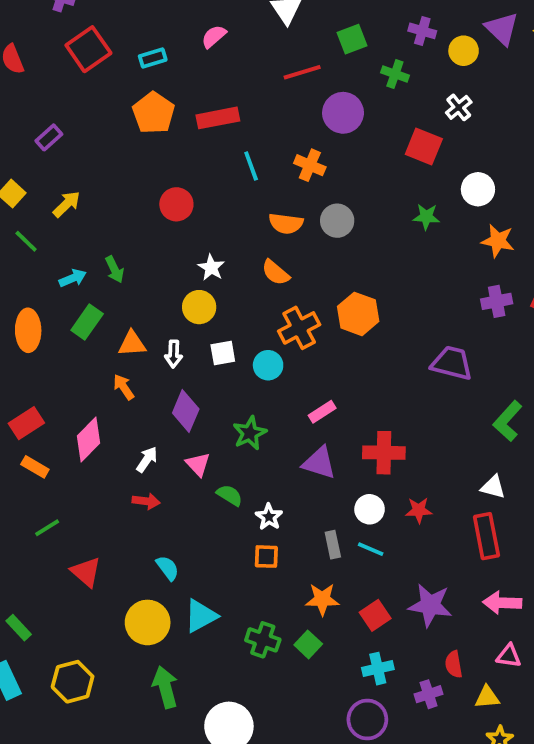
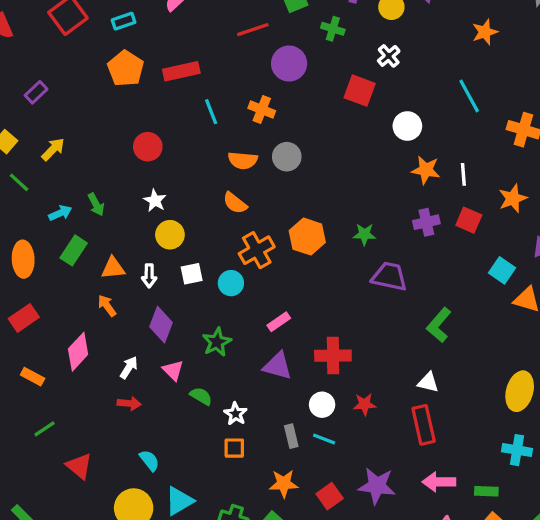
green star: (426, 217) -> (364, 234), moved
white star: (211, 268) -> (155, 201), moved
red rectangle: (26, 423) -> (24, 318), moved

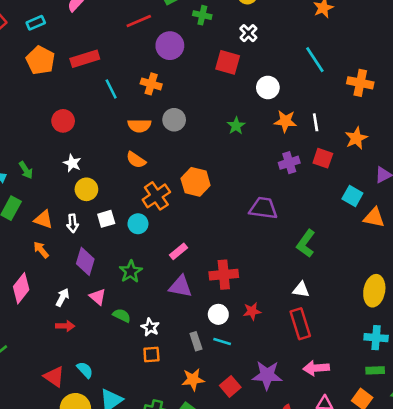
green star: (364, 234) -> (236, 126), moved, turned -30
orange triangle: (113, 268) -> (43, 219), turned 30
red triangle: (79, 466) -> (54, 377), moved
green rectangle: (486, 491) -> (375, 370), moved

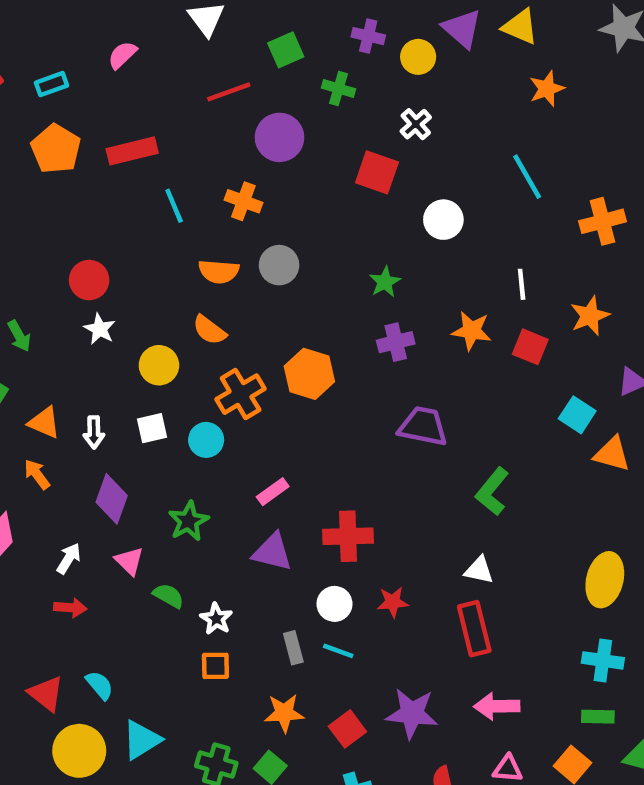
orange cross: (360, 83) -> (603, 221), turned -30
red circle: (63, 121) -> (89, 280), moved
orange star: (285, 121) -> (472, 331), moved
purple cross: (289, 163) -> (396, 342), moved
yellow circle: (86, 189) -> (159, 365), moved

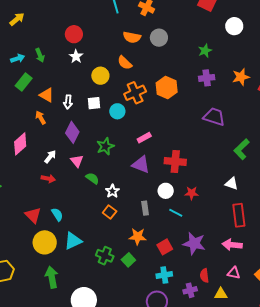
orange star: (472, 331) -> (241, 77), turned -30
red rectangle: (474, 629) -> (239, 215), moved
cyan line: (338, 651) -> (176, 213), moved
orange square: (215, 666) -> (110, 212), turned 32

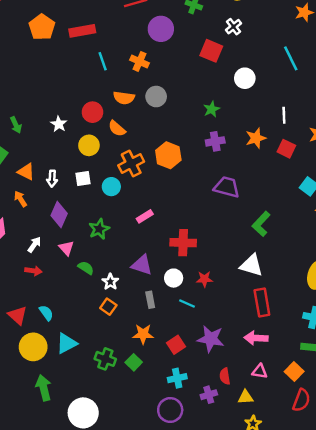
red circle: (74, 34) -> (92, 112), moved
purple triangle: (141, 165) -> (142, 265), moved
white triangle: (232, 184) -> (251, 265), size x1.5

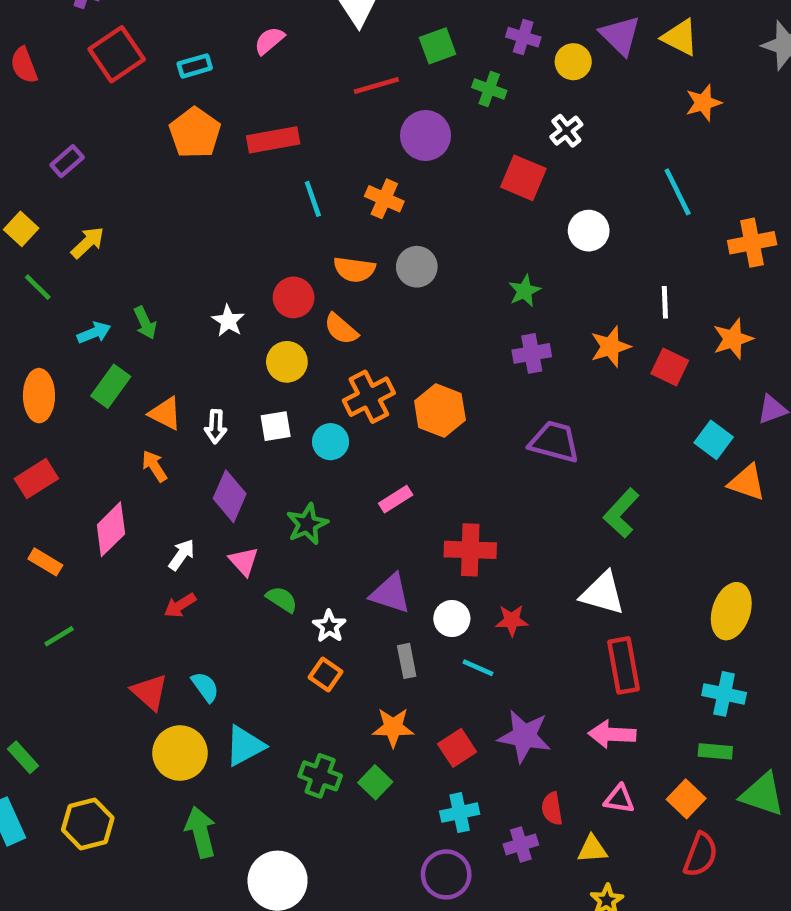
orange hexagon: (168, 155) -> (440, 411), moved
red arrow: (33, 271) -> (180, 605), turned 140

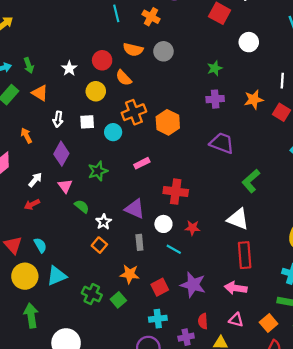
orange triangle: (165, 413) -> (40, 93), moved

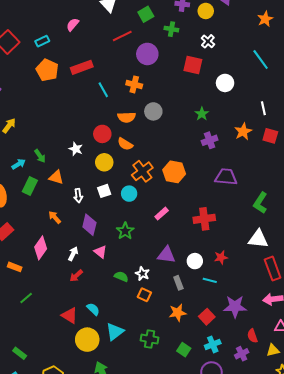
red cross: (176, 192) -> (204, 219), moved
green semicircle: (82, 206) -> (121, 277), moved
green square: (118, 300) -> (184, 350), moved

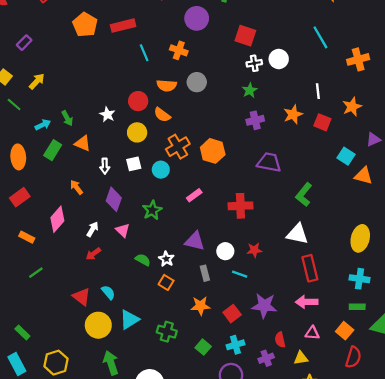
white cross: (208, 41) -> (254, 63), moved, turned 32

